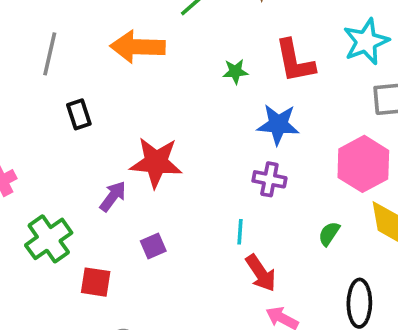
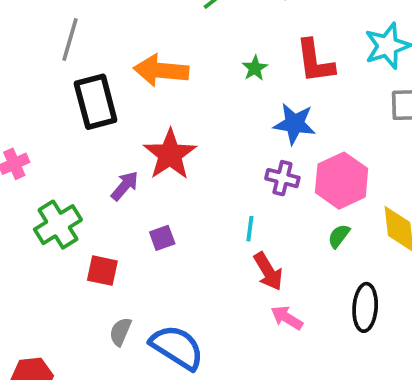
orange arrow: (138, 47) -> (161, 70), moved
green star: (235, 71) -> (255, 68), turned -30
black rectangle: (79, 114) -> (96, 102), size x1.8
red star: (156, 162) -> (170, 154), turned 30
pink hexagon: (363, 164) -> (342, 181), moved

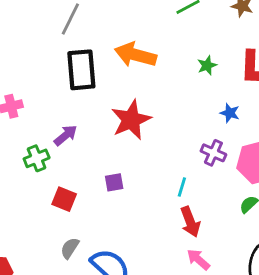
blue star: (294, 124) -> (230, 113), size x0.6
purple arrow: (125, 186) -> (66, 135), moved
green cross: (58, 225) -> (37, 158), size x0.7

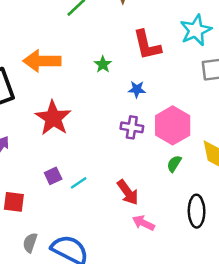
green star: (207, 65) -> (103, 64), moved
cyan line: (182, 187) -> (79, 183), moved, turned 54

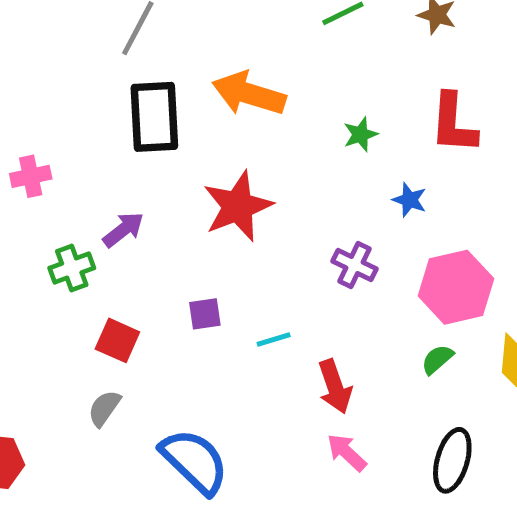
purple cross: (132, 127) -> (355, 265), moved
cyan line: (79, 183) -> (274, 340), moved
gray semicircle: (30, 243) -> (104, 408), moved

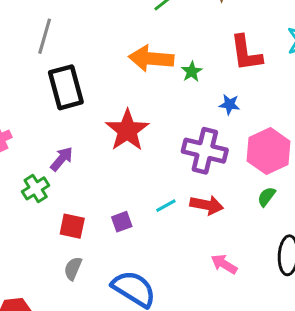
orange arrow: (249, 94) -> (151, 58), moved
purple cross: (355, 265) -> (205, 151), size x1.6
purple square: (205, 314) -> (122, 222), moved
red arrow: (335, 387) -> (207, 205), moved, turned -48

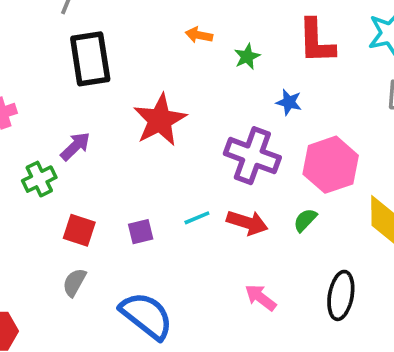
orange arrow: (151, 58) -> (199, 35), size x0.5
green semicircle: (266, 197) -> (305, 220), moved

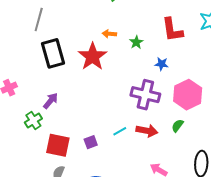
red star: (160, 120) -> (93, 57), moved
red square: (79, 230) -> (58, 145), size x1.4

